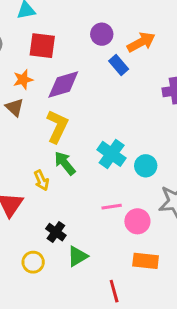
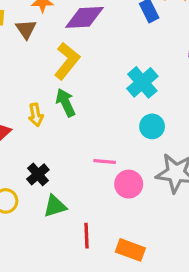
cyan cross: (112, 154) -> (142, 82), moved
orange rectangle: (146, 261) -> (130, 250), moved
red line: (114, 291) -> (86, 236), moved

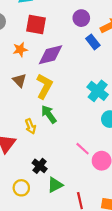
brown triangle: (26, 29) -> (19, 80), moved
pink line: (105, 162) -> (83, 149), turned 48

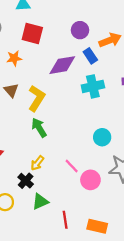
purple diamond: (50, 55) -> (62, 65), moved
cyan cross: (98, 91) -> (93, 86), moved, turned 35
yellow arrow: (30, 126) -> (37, 163), moved, turned 56

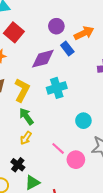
red square: (32, 34) -> (14, 32), turned 30
cyan cross: (93, 86) -> (57, 88), moved
yellow arrow: (37, 163) -> (26, 138), moved

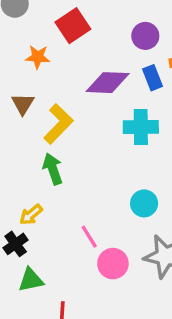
cyan cross: (57, 88) -> (141, 127), moved
yellow arrow: (26, 138) -> (31, 215), moved

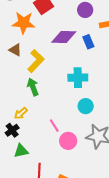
orange star: (38, 57) -> (24, 23), size x1.6
blue rectangle: (153, 78) -> (88, 42), moved
brown triangle: (23, 104) -> (15, 50), turned -32
cyan cross: (141, 127) -> (78, 78), moved

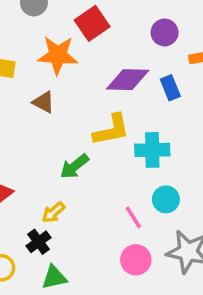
yellow L-shape: (36, 61) -> (111, 130), moved, turned 35
green arrow: (33, 87) -> (74, 166), turned -108
pink line: (54, 126) -> (133, 217), moved

